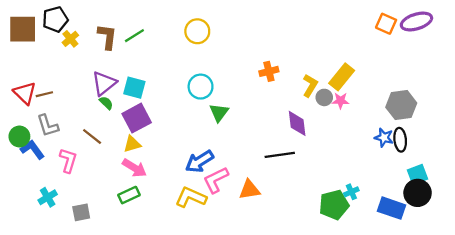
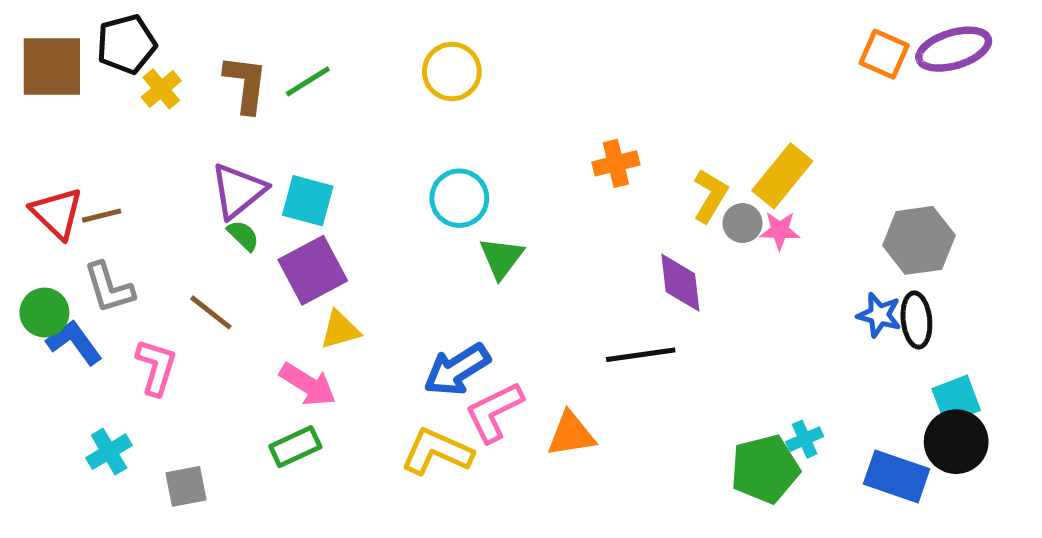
yellow triangle: (132, 144) -> (340, 330), moved

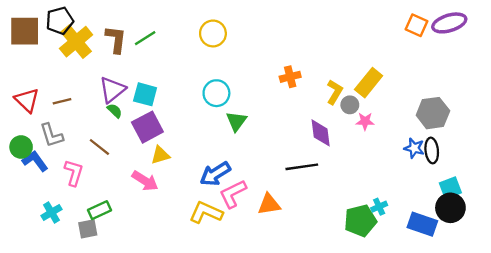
yellow cross: (161, 89) -> (76, 42), size x1.8
brown line: (102, 216) -> (62, 101), moved
pink star: (780, 230) -> (365, 121), moved
green rectangle: (295, 447) -> (99, 210), moved

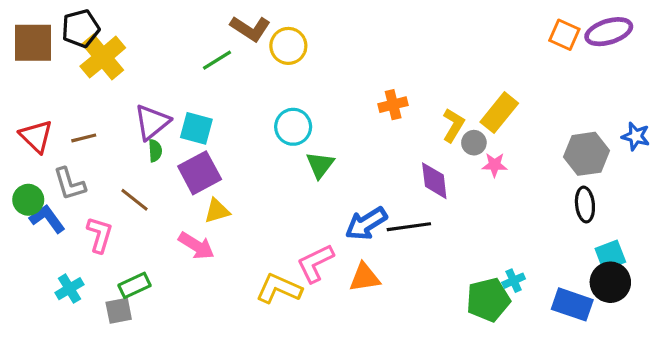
green line: (145, 38) -> (217, 60), moved
brown L-shape: (116, 39) -> (250, 28), moved, turned 116
green semicircle: (115, 111) -> (155, 151), turned 42
blue star: (414, 148) -> (636, 136), moved
blue arrow: (215, 174) -> (366, 224), moved

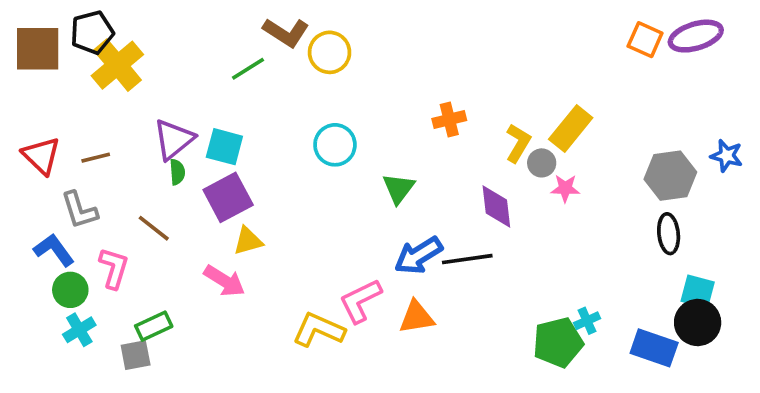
green triangle: (320, 165) -> (398, 188), moved
green circle: (28, 200) -> (70, 290), moved
cyan square: (610, 255) -> (698, 292), turned 36

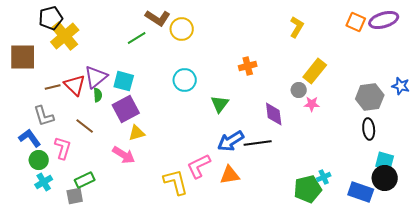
brown square: (38, 49) -> (23, 57), moved
yellow L-shape: (518, 143) -> (297, 27), moved
red triangle: (41, 156) -> (75, 85), moved
yellow L-shape: (319, 330) -> (176, 182), turned 52

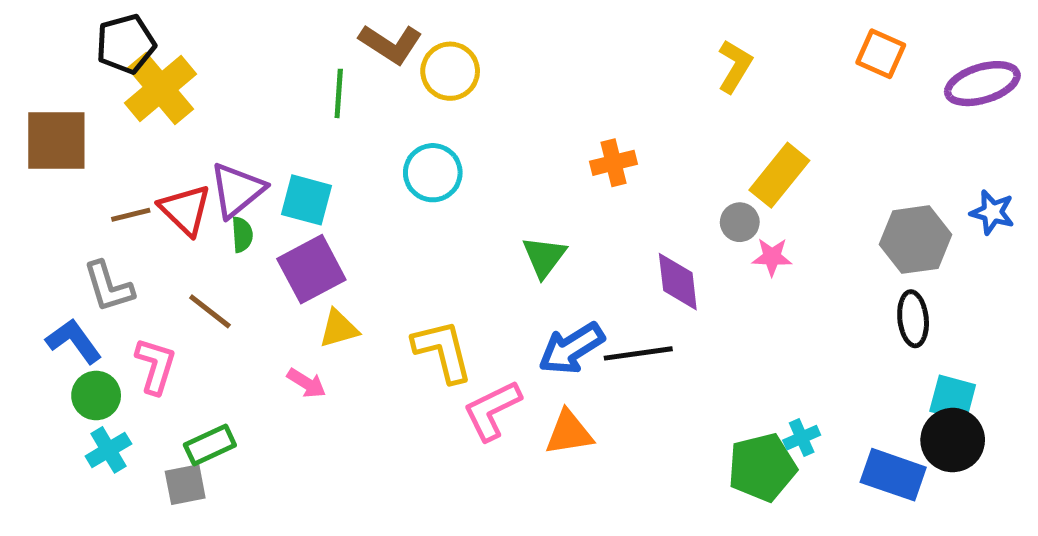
purple ellipse: (384, 20) -> (982, 84), moved
green line: (137, 38) -> (339, 93), turned -54
cyan circle: (185, 80) -> (433, 173), moved
pink arrow: (124, 155) -> (307, 383), size x0.7
yellow L-shape: (176, 182) -> (443, 351), moved

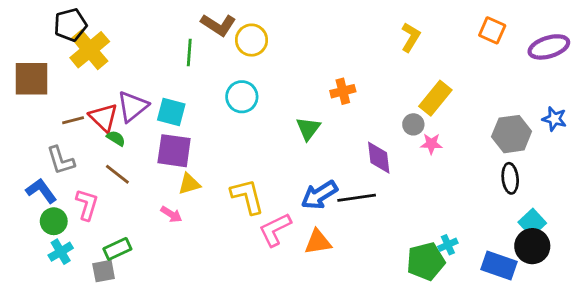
green semicircle: (242, 235) -> (116, 138), moved, turned -54
green triangle: (544, 257) -> (308, 129), moved
purple square: (311, 269) -> (174, 151), turned 36
cyan square: (953, 398) -> (532, 223), turned 32

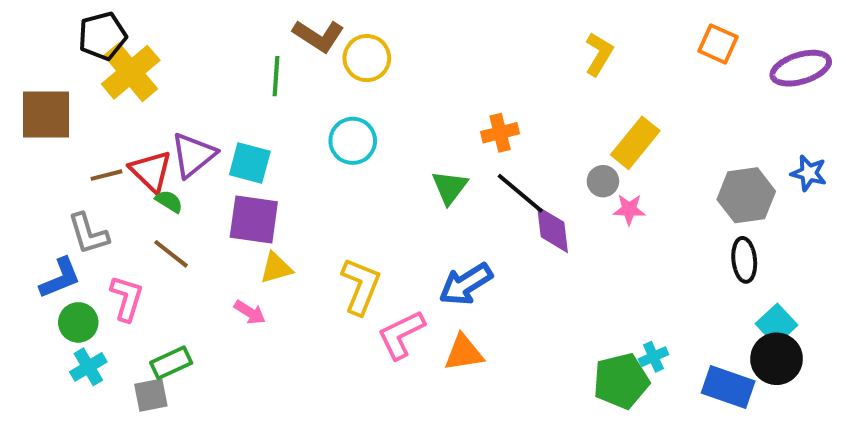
blue L-shape: (41, 191) -> (60, 278), turned 104
yellow L-shape: (247, 196) -> (361, 286), turned 36
black line: (357, 198) -> (520, 193), moved, turned 48

